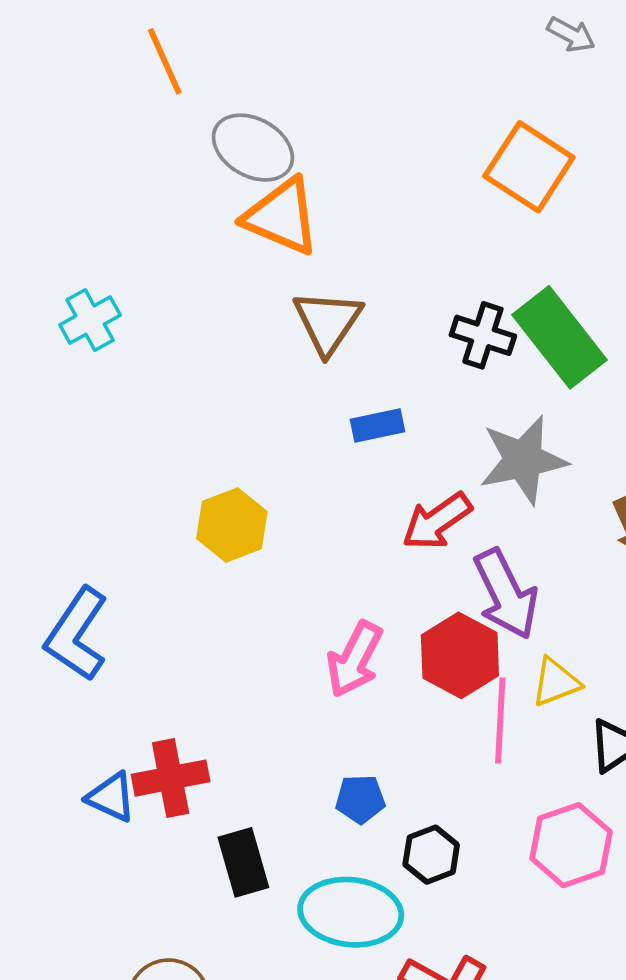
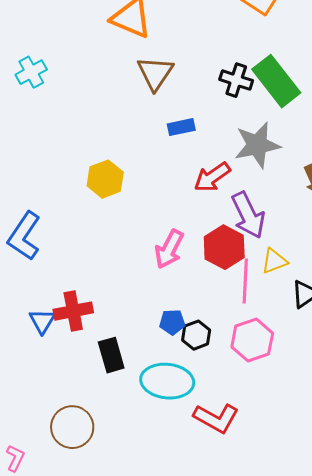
blue triangle: (111, 797) -> (42, 321), turned 36
pink hexagon: (571, 845) -> (252, 340), moved
black hexagon: (431, 855) -> (196, 335), moved

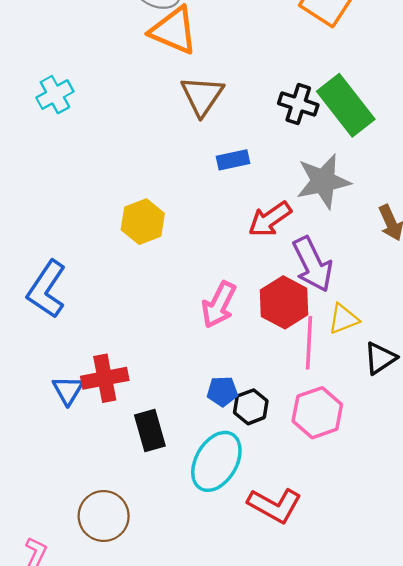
cyan ellipse: (167, 381) -> (216, 461), turned -66

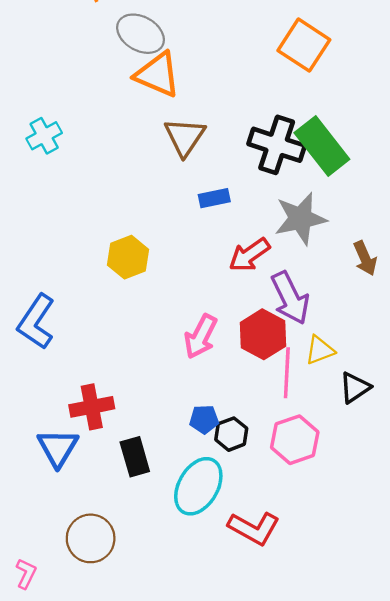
black cross: (298, 104) -> (277, 145), size x1.5
blue triangle: (68, 390) -> (58, 448), moved, size x1.4

